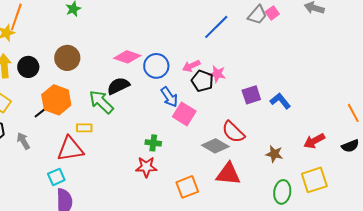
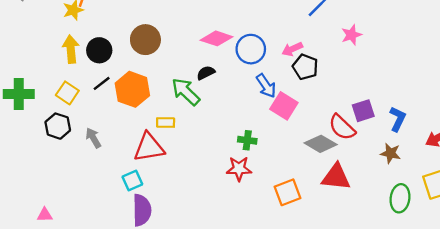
pink star: (217, 74) -> (351, 35), moved, turned -30
black semicircle: (118, 86) -> (206, 73), size x0.7
purple square: (251, 95) -> (363, 111), moved
blue L-shape: (280, 101) -> (398, 119), moved, turned 65
black line: (41, 112) -> (102, 83), moved

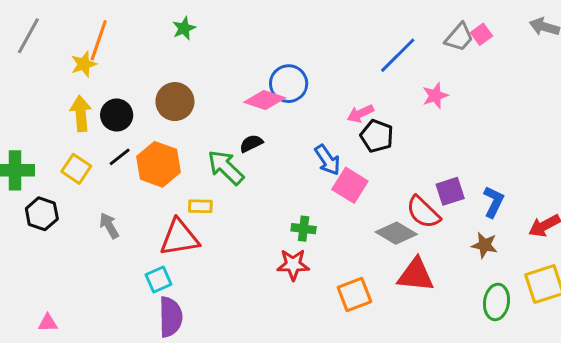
blue circle: (251, 49) -> (289, 84), moved
black hexagon: (58, 126) -> (42, 214), moved

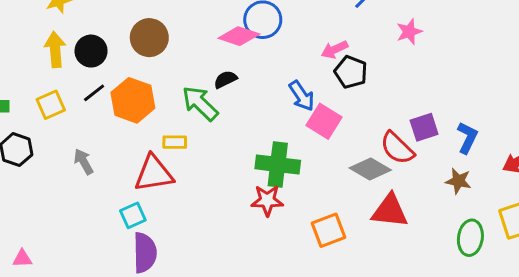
yellow square: (76, 169) -> (51, 105), turned 32
green cross: (304, 229) -> (278, 165), size x1.8

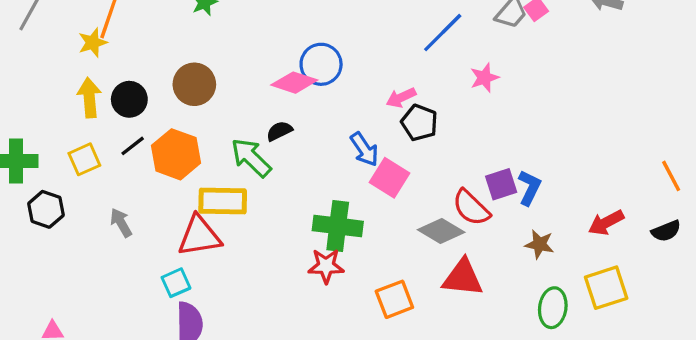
blue L-shape: (467, 138) -> (529, 188), moved
yellow rectangle: (175, 142) -> (223, 201), size x1.8

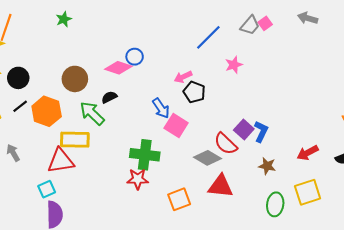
blue circle: (321, 64) -> (135, 57), size x0.7
brown circle: (194, 84) -> (75, 79), moved
purple square: (501, 184) -> (244, 130), turned -30

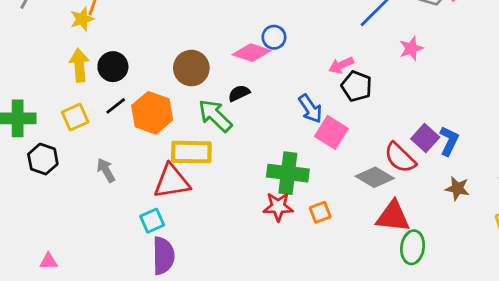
orange square: (179, 199) -> (320, 212), moved, size x0.7
green ellipse: (275, 204) -> (413, 247), moved

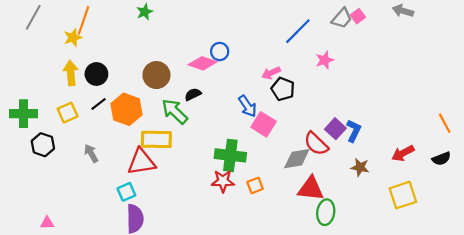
gray diamond: (375, 177) -> (297, 159), turned -40

